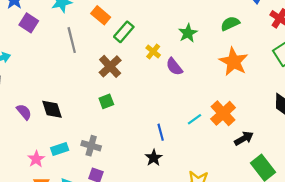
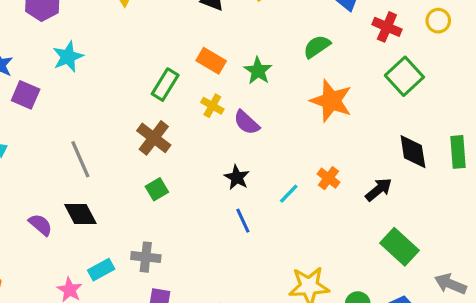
orange rectangle: (101, 15) -> (211, 61), moved
gray line: (72, 40) -> (80, 159), moved
orange cross: (223, 113) -> (329, 178), size x0.6
black arrow: (244, 138) -> (379, 190), moved
black star: (154, 158) -> (237, 177), moved

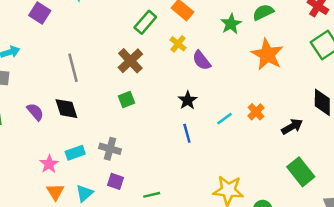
green star: (258, 71) -> (231, 24), moved

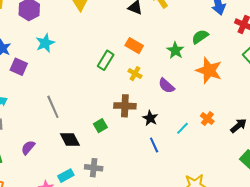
purple semicircle: (202, 60) -> (166, 86), moved
brown cross: (130, 61) -> (125, 106), moved, turned -35
black diamond: (66, 109) -> (70, 139), moved
purple semicircle: (35, 112) -> (28, 148), turned -91

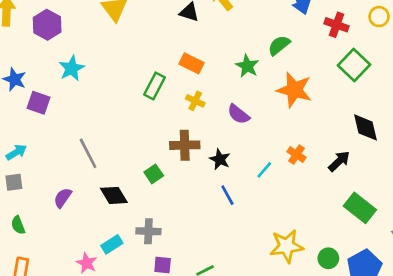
purple semicircle: (28, 148) -> (63, 198), moved

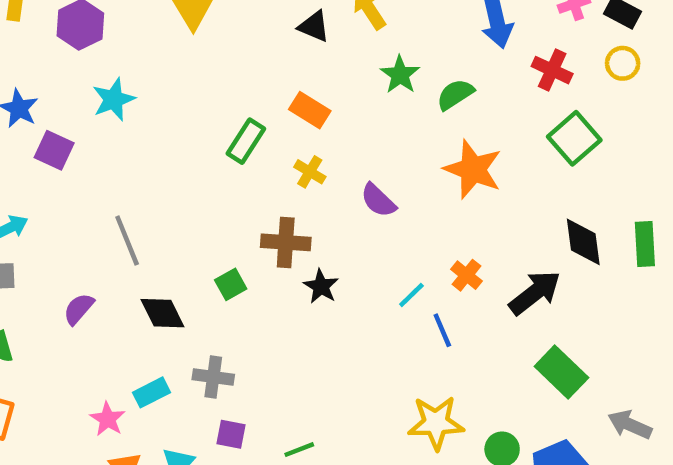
green star: (247, 66) -> (400, 75), moved
black star: (220, 159) -> (321, 286), moved
black arrow: (339, 161) -> (535, 293), size x1.4
blue line: (227, 195) -> (442, 330), moved

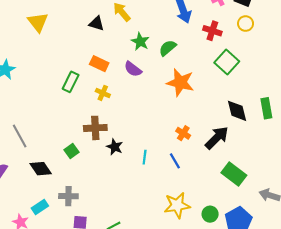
purple semicircle: (378, 200) -> (133, 69), moved
cyan line: (411, 295) -> (145, 157), moved, turned -32

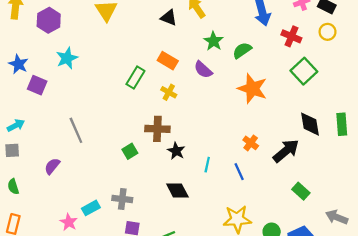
black diamond: (41, 169) -> (177, 190), moved
green rectangle: (234, 174) -> (301, 191), size x0.7

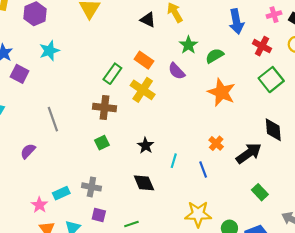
yellow cross: (169, 92) -> (143, 90), size x1.6
brown cross: (157, 129) -> (105, 107), moved

